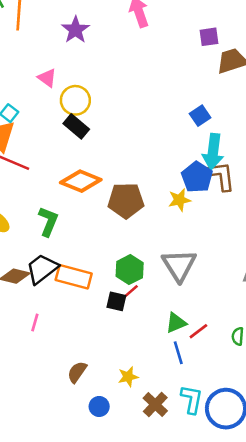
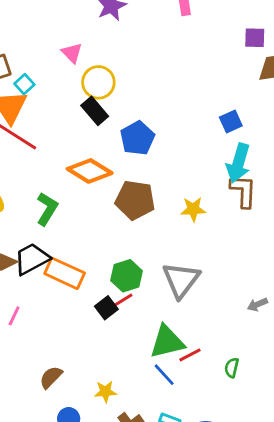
blue pentagon: (197, 177) -> (137, 138), moved
black square: (116, 301) -> (106, 308), turned 30
green triangle: (176, 323) -> (167, 342), size x1.5
blue line: (178, 353) -> (164, 375), turned -35

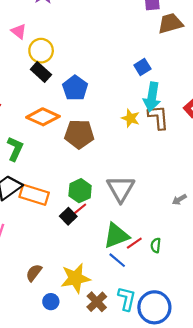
yellow star: (193, 209) -> (131, 118), moved, turned 30
green semicircle: (232, 368) -> (156, 245), moved
yellow star: (105, 392) -> (75, 278), size x1.8

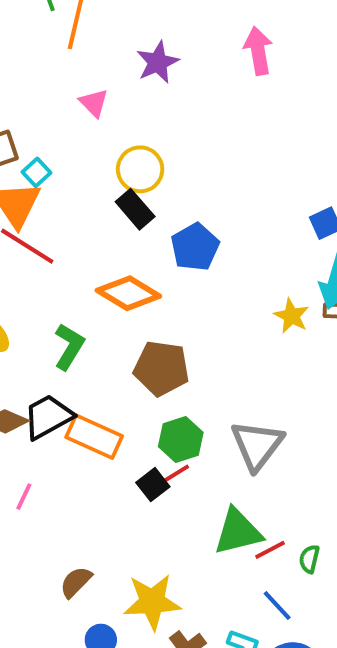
pink triangle: (19, 31) -> (94, 103), moved
brown pentagon: (79, 134) -> (161, 368), moved
blue line: (117, 260) -> (277, 605), moved

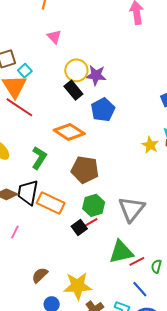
purple star: (158, 62) -> (96, 75), moved, turned 30
black trapezoid: (48, 417) -> (28, 193), turned -52

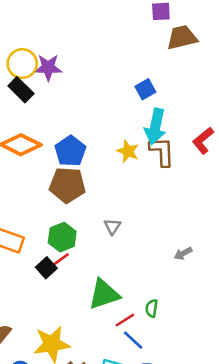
blue pentagon: (103, 110) -> (70, 151), moved
brown pentagon: (85, 170) -> (67, 185), moved
gray triangle: (132, 209) -> (112, 226), moved, size x0.5
red line: (137, 261) -> (125, 320), moved

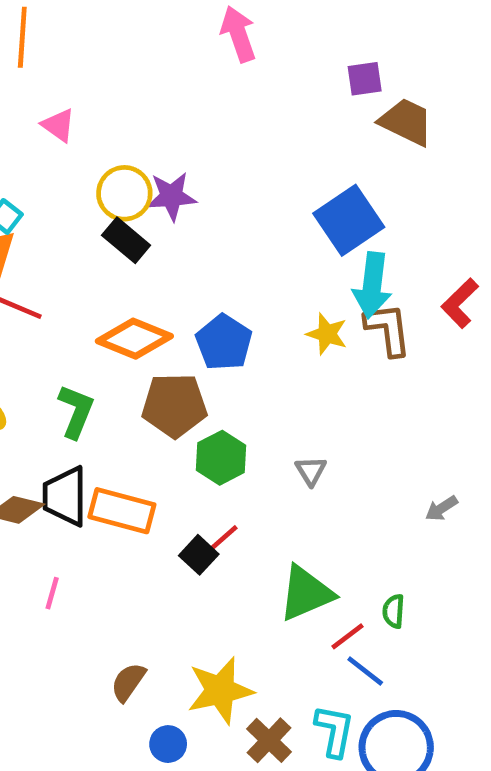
brown trapezoid: (182, 37) -> (406, 122), turned 44
blue square: (145, 89) -> (349, 220), size x1.8
brown pentagon: (67, 185) -> (174, 405), moved
green hexagon: (62, 237) -> (221, 458), moved

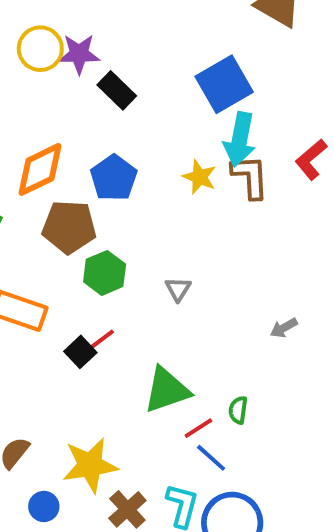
black rectangle: (126, 240) -> (117, 90), moved
orange diamond: (134, 339) -> (40, 169), turned -52

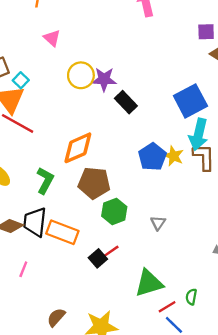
blue pentagon: (114, 178) -> (152, 157), moved

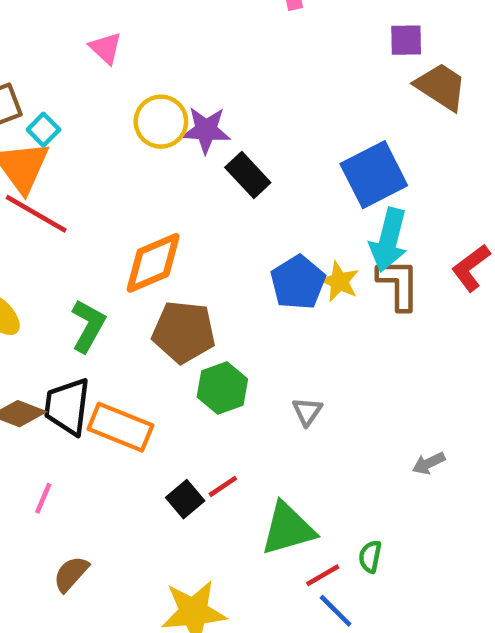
red line: (111, 251) -> (223, 486), moved
black square: (98, 258) -> (185, 499), moved
brown semicircle: (56, 317) -> (71, 574), moved

